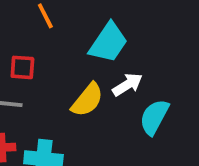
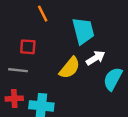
cyan trapezoid: (108, 43) -> (83, 31), turned -48

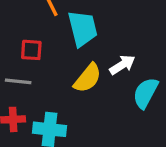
cyan trapezoid: (83, 31) -> (83, 28), moved

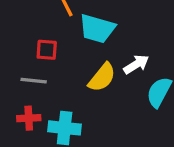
cyan trapezoid: (83, 28) -> (97, 29), turned 120

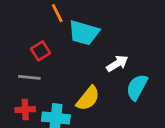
red square: (47, 50) -> (41, 51), turned -36
yellow semicircle: (102, 77) -> (88, 98), moved

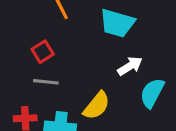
cyan trapezoid: (84, 33) -> (117, 23), moved
gray line: (29, 77) -> (46, 82), moved

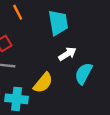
cyan trapezoid: (117, 23) -> (58, 23), turned -116

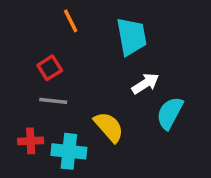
yellow semicircle: (43, 83) -> (109, 127), turned -80

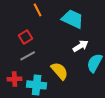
cyan trapezoid: (131, 37) -> (73, 19), turned -55
gray line: (53, 101) -> (28, 56), turned -35

